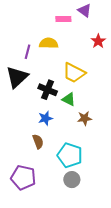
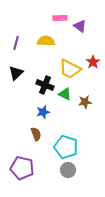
purple triangle: (85, 10) -> (80, 26), moved
red star: (98, 41) -> (93, 62), moved
purple line: (27, 52) -> (16, 43), moved
black triangle: (17, 77) -> (16, 73), size x0.7
brown star: (85, 118) -> (85, 102), moved

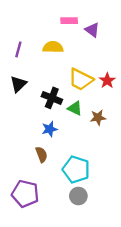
red star: (93, 62) -> (107, 81), moved

